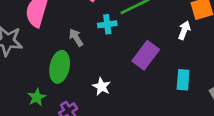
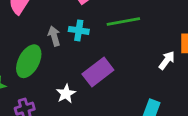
cyan cross: (107, 24) -> (79, 30), moved
purple rectangle: (146, 55) -> (98, 72), moved

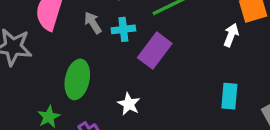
gray arrow: (54, 36) -> (93, 23), moved
purple rectangle: (98, 72) -> (155, 51), moved

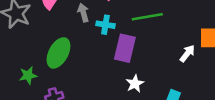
purple rectangle: (155, 51) -> (125, 48), turned -40
white star: (129, 104) -> (135, 84), moved

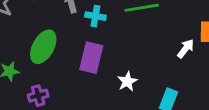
purple rectangle: (125, 48) -> (91, 58), moved

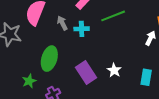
purple rectangle: (91, 58) -> (86, 72), moved, turned -35

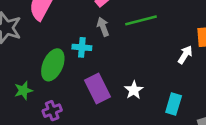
gray arrow: (62, 23) -> (103, 27), moved
cyan cross: (82, 29) -> (82, 47), moved

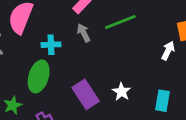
cyan cross: (82, 47) -> (51, 45), moved

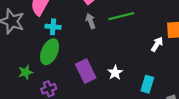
cyan cross: (51, 45) -> (53, 27), moved

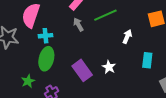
white arrow: (157, 44) -> (127, 37), moved
cyan rectangle: (147, 84) -> (147, 60), moved

